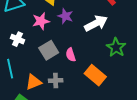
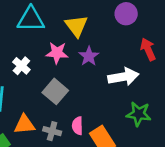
green star: (116, 47) -> (139, 114), turned 30
gray square: (49, 50) -> (55, 91), turned -36
pink semicircle: (71, 55) -> (77, 126), moved

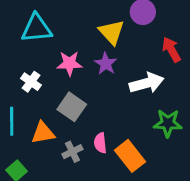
yellow triangle: (76, 26) -> (112, 32), moved
orange triangle: (25, 124) -> (43, 133), moved
gray cross: (52, 131) -> (72, 152), turned -36

